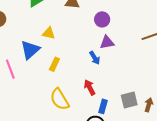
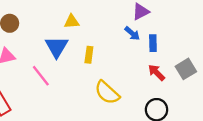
red arrow: (90, 87) -> (156, 73), moved
blue rectangle: (103, 106) -> (153, 43), moved

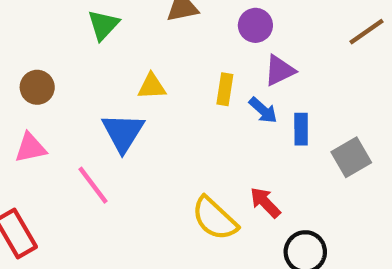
yellow rectangle: (89, 55) -> (225, 89), moved
gray square: (186, 69) -> (351, 157), moved
red arrow: (156, 73) -> (265, 203), moved

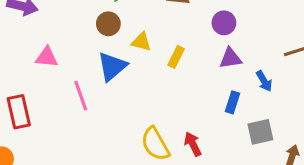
brown circle: (37, 87) -> (108, 24), moved
yellow rectangle: (225, 89) -> (176, 57), moved
blue arrow: (263, 110) -> (264, 81), moved

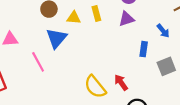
yellow rectangle: (176, 57) -> (96, 13), moved, turned -32
purple triangle: (231, 58) -> (126, 19), moved

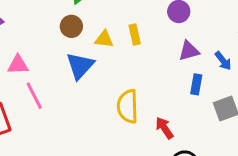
purple triangle: (126, 19) -> (189, 51), moved
pink line: (38, 62) -> (34, 96), moved
yellow semicircle: (95, 87) -> (128, 106), moved, turned 35

